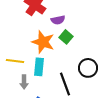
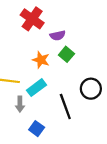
orange star: (43, 42) -> (41, 60), size x0.7
cyan rectangle: (39, 67) -> (37, 88), turned 48

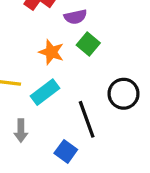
gray arrow: (20, 104) -> (21, 131), moved
blue square: (37, 129) -> (66, 151), moved

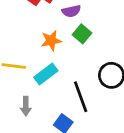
orange star: (51, 52) -> (51, 41), turned -30

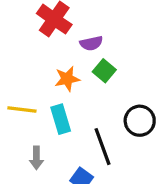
cyan rectangle: (46, 74) -> (61, 119), turned -70

